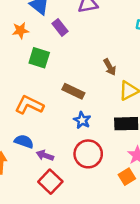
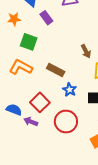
orange L-shape: (29, 105) -> (21, 67), moved
blue star: (82, 120) -> (70, 90), moved
red square: (50, 182) -> (40, 102), moved

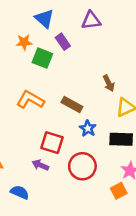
green square: (29, 42) -> (42, 58), moved
red square: (40, 102) -> (52, 143), turned -30
blue semicircle: (14, 110) -> (20, 192), moved

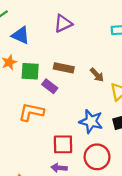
purple rectangle: (63, 42) -> (50, 86), moved
brown rectangle: (72, 104) -> (64, 68), moved
blue star: (88, 128) -> (91, 121), size x1.5

